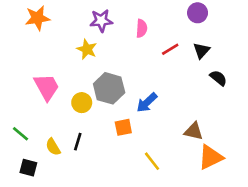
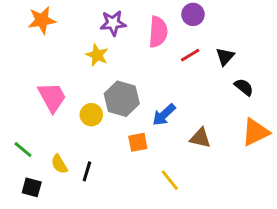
purple circle: (198, 13) -> (193, 14), moved
pink semicircle: (142, 28) -> (158, 32), size x1.5
brown triangle: (194, 131) -> (200, 138), moved
black line: (78, 142) -> (87, 171), moved
orange triangle: (211, 157) -> (255, 132), moved

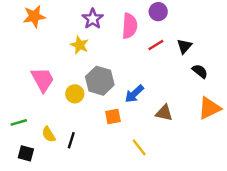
purple star: (113, 23) -> (93, 19), turned -30
green line: (23, 150) -> (19, 122), turned -56

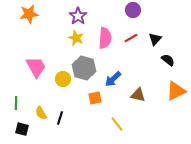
pink semicircle: (130, 26) -> (105, 38), moved
yellow star: (80, 45) -> (76, 38), moved
green line: (19, 122) -> (16, 103), turned -72

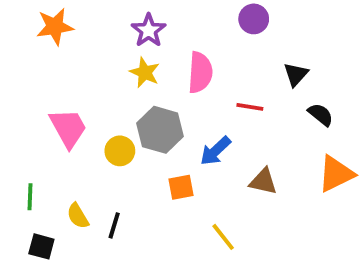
red line: (131, 38) -> (250, 107), moved, turned 40

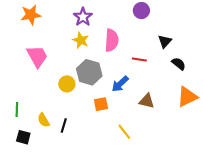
pink trapezoid: (68, 128) -> (37, 56), moved

